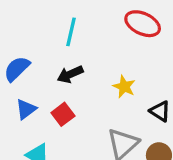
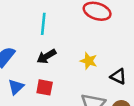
red square: (63, 114) -> (45, 87), turned -35

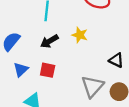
yellow star: (89, 61) -> (80, 35), moved

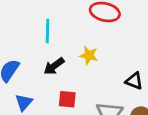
red square: (48, 70) -> (67, 99), moved

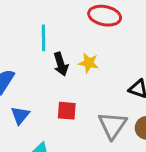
black arrow: (54, 66) -> (61, 64), moved, turned -70

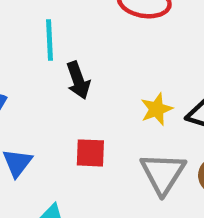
yellow star: (89, 63) -> (156, 109), moved, turned -30

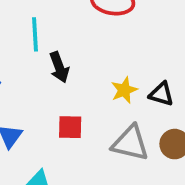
gray triangle: (163, 173) -> (130, 143), turned -48

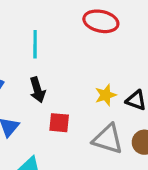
black arrow: (59, 67) -> (37, 90), moved

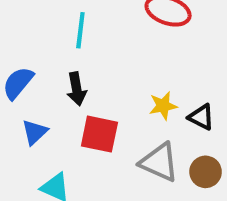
red square: (59, 123) -> (99, 134), size x1.4

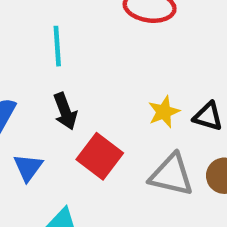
red square: (99, 134) -> (100, 156), turned 36

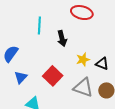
black arrow: (65, 111) -> (62, 38), moved

